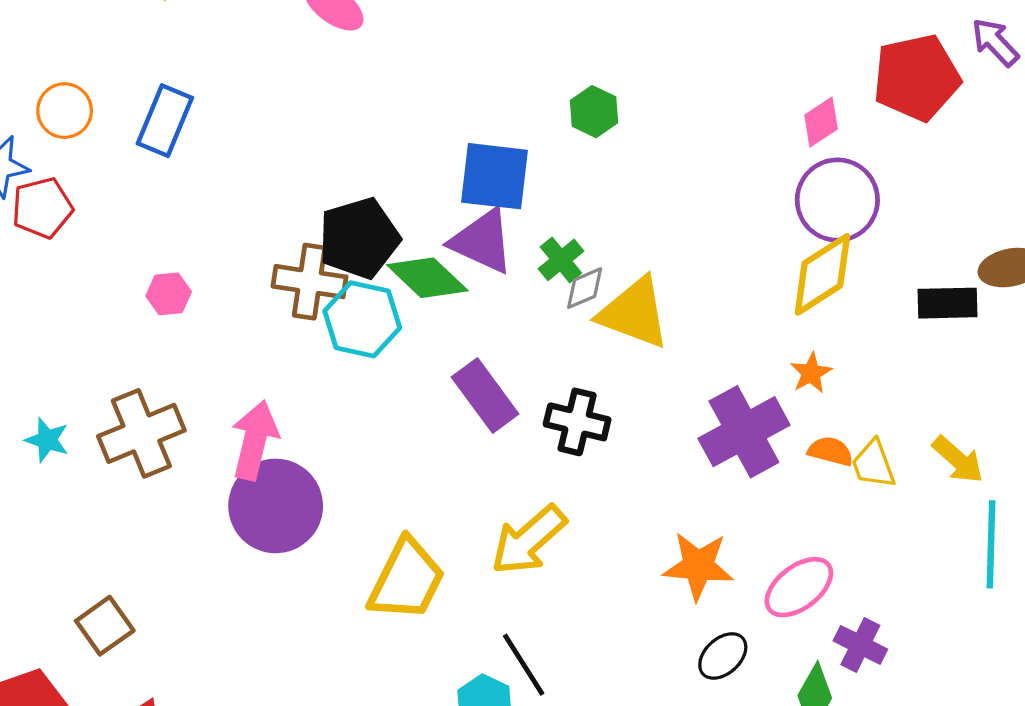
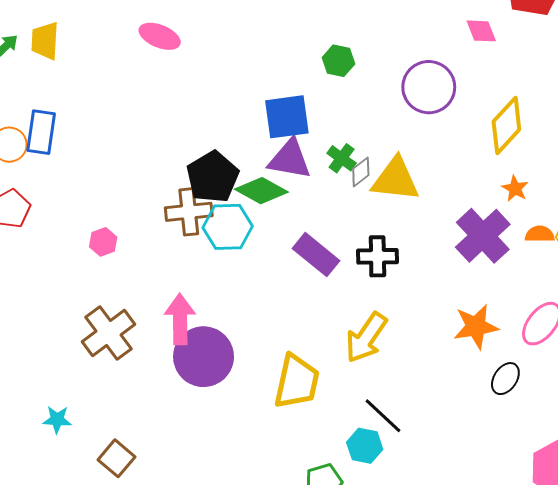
blue rectangle: (165, 121) -> (41, 132), moved
pink diamond: (821, 122) -> (481, 31), turned -64
purple circle: (837, 200) -> (429, 87), moved
cyan star: (47, 440) -> (57, 420), moved

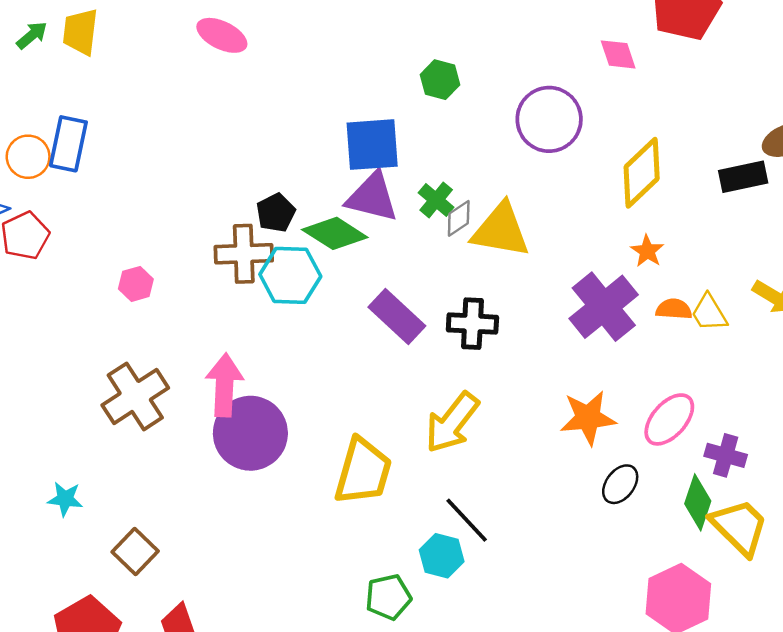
black pentagon: (213, 177) -> (276, 213), size x0.6

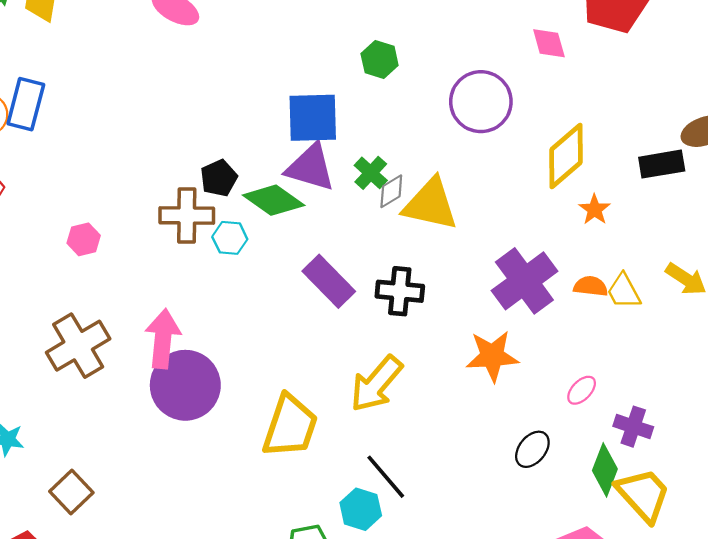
orange star: (647, 251) -> (595, 209), moved
cyan hexagon: (290, 275) -> (230, 238), size x0.6
orange star: (588, 418) -> (492, 356), moved
pink ellipse: (669, 419) -> (582, 390), size x0.6

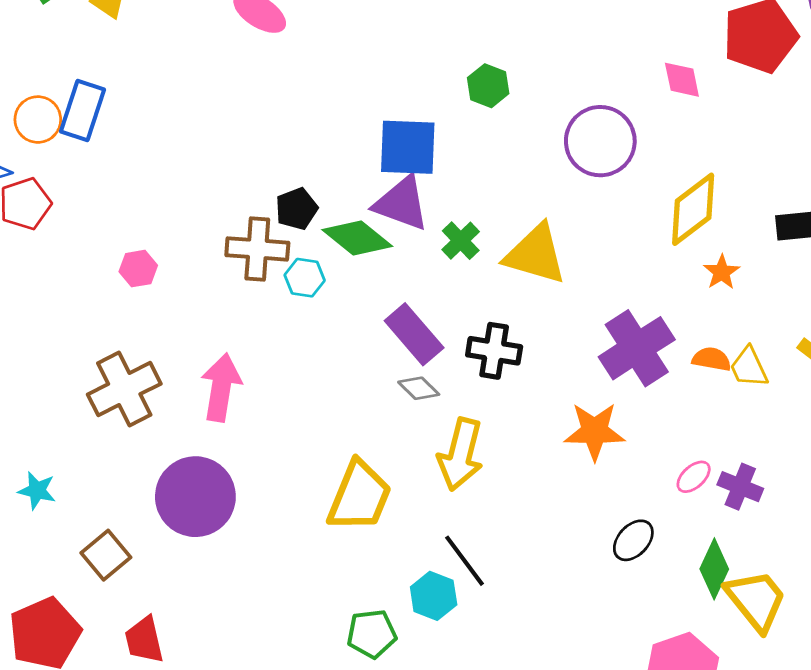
green cross: (371, 173) -> (461, 241), moved
gray diamond: (391, 191) -> (419, 388), moved, turned 72
yellow arrow: (376, 384) -> (461, 454), turned -30
purple circle: (185, 385) -> (195, 497), moved
purple cross: (633, 427) -> (740, 487), moved

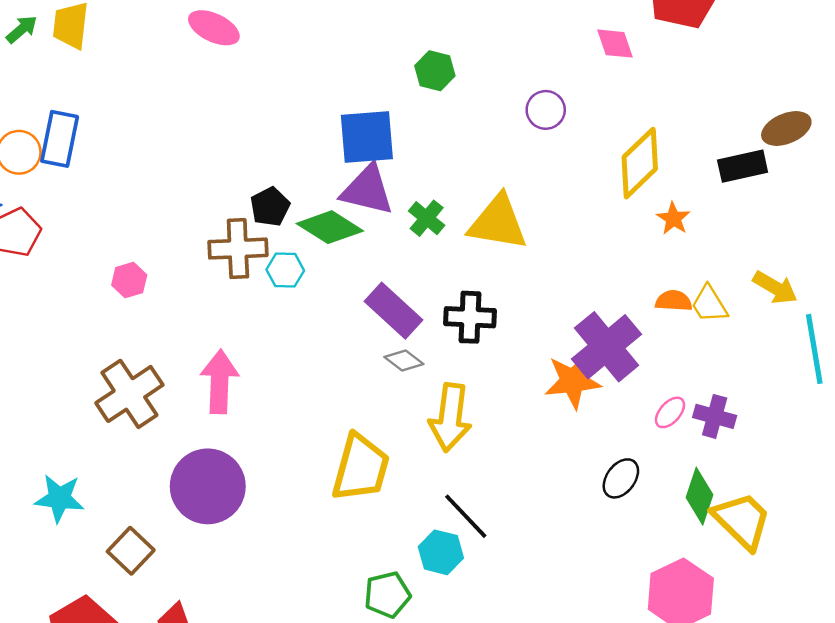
purple circle: (600, 141) -> (546, 110), size x0.6
purple cross: (637, 348) -> (606, 347), moved
cyan star: (37, 491) -> (59, 498), size x1.4

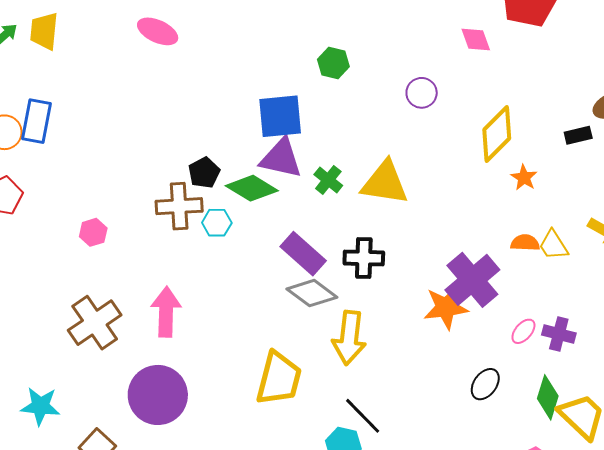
black rectangle: (743, 166) -> (578, 135), size x0.7
gray diamond: (404, 360) -> (312, 293), size x1.6

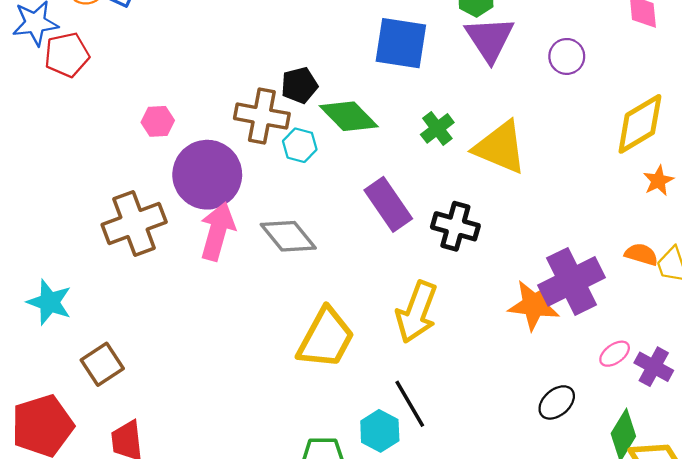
purple triangle: (281, 158) -> (490, 39), moved, turned 30
gray diamond: (312, 293) -> (288, 236), moved
purple circle: (158, 395) -> (207, 175), moved

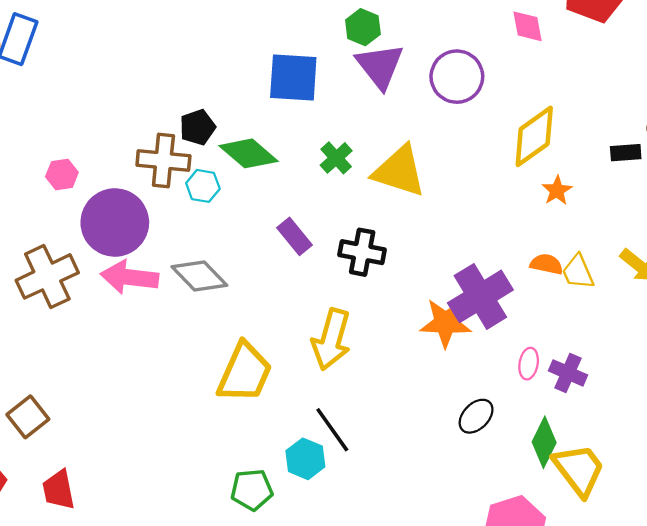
purple circle: (567, 56) -> (457, 77), size x1.5
purple rectangle: (388, 204) -> (295, 236), size x0.7
pink arrow: (217, 231) -> (130, 277), turned -94
pink ellipse: (615, 354) -> (529, 364), turned -40

